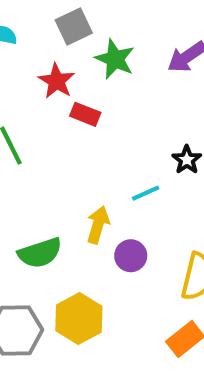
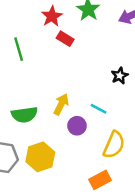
cyan line: (146, 193) -> (99, 109), moved, turned 42

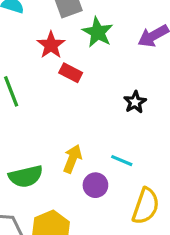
black star: (120, 76) -> (135, 102), moved

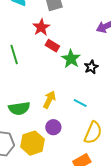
green star: (98, 32) -> (71, 59), moved
purple circle: (95, 185) -> (53, 127), moved

